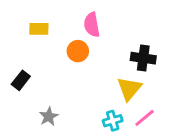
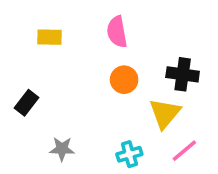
orange circle: (78, 51) -> (124, 80), moved
gray star: (49, 117) -> (62, 149), turned 30
cyan cross: (113, 121) -> (129, 154), moved

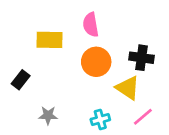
yellow rectangle: (50, 37) -> (49, 40), moved, size x1.4
orange circle: (124, 80) -> (96, 62), size x1.4
yellow triangle: (165, 113) -> (128, 88), turned -36

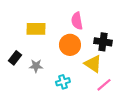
pink semicircle: (91, 25) -> (77, 21), moved
gray star: (48, 115) -> (36, 66), moved
cyan cross: (100, 120) -> (63, 82), moved

